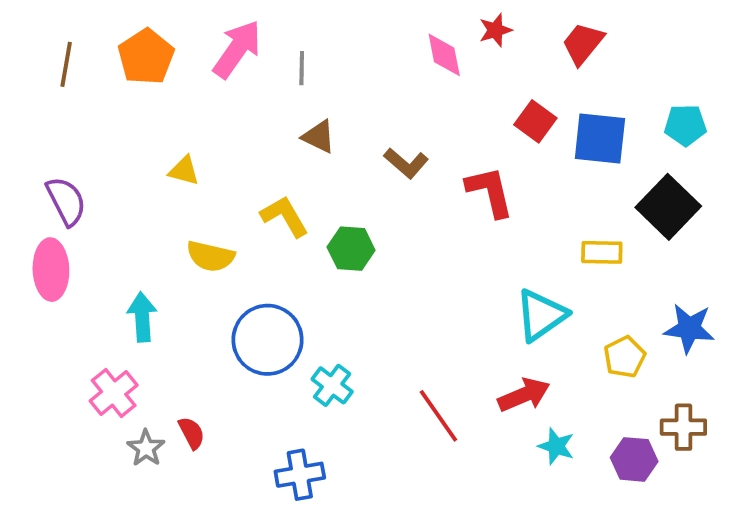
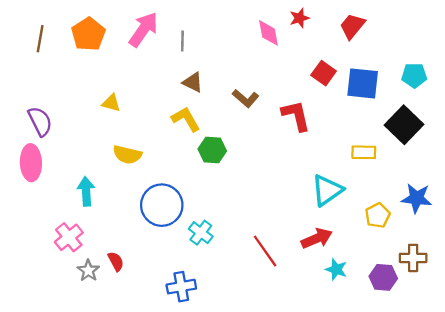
yellow L-shape: (285, 216) -> (186, 119), moved

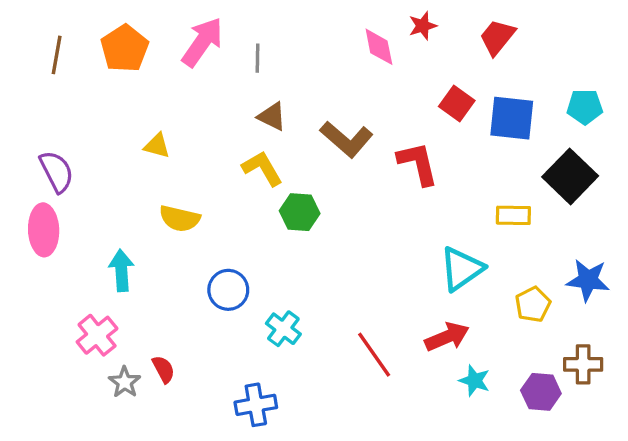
brown L-shape: (246, 98) -> (347, 139), size x1.4
blue circle: (162, 205) -> (228, 290), size x0.7

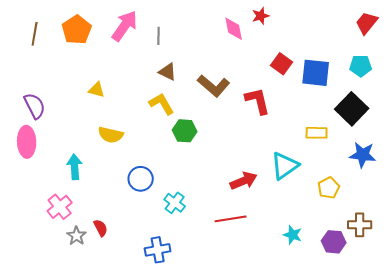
red trapezoid: (497, 37) -> (367, 23), moved
blue star: (588, 280) -> (363, 155), moved
red arrow: (447, 337) -> (244, 181), moved
red line: (374, 355) -> (231, 219), turned -64

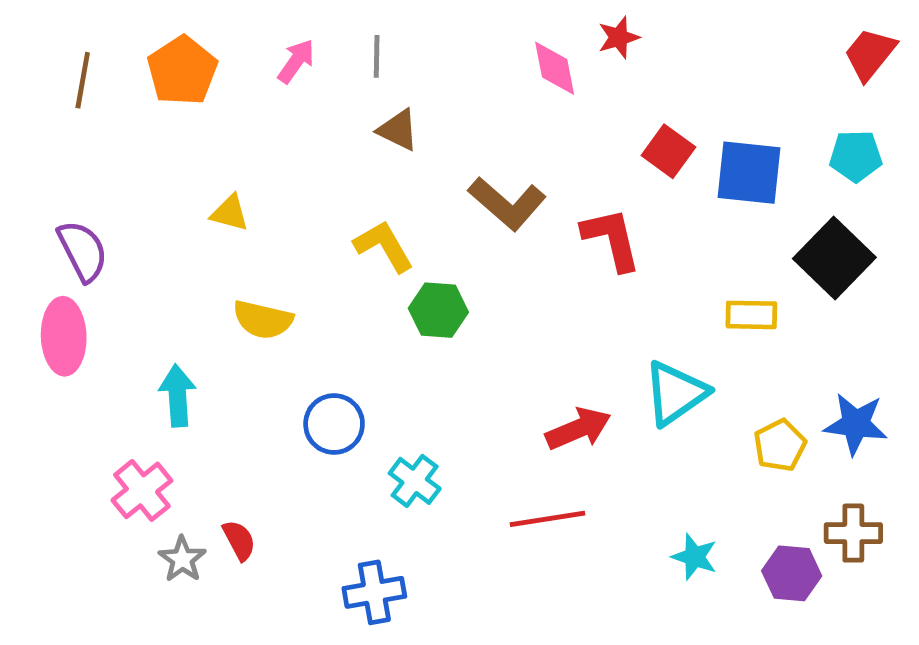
pink arrow: (125, 26) -> (296, 61), size x0.6
gray line: (159, 36) -> (377, 56), moved
brown triangle: (168, 72) -> (398, 130), moved
blue star: (363, 155) -> (856, 424), moved

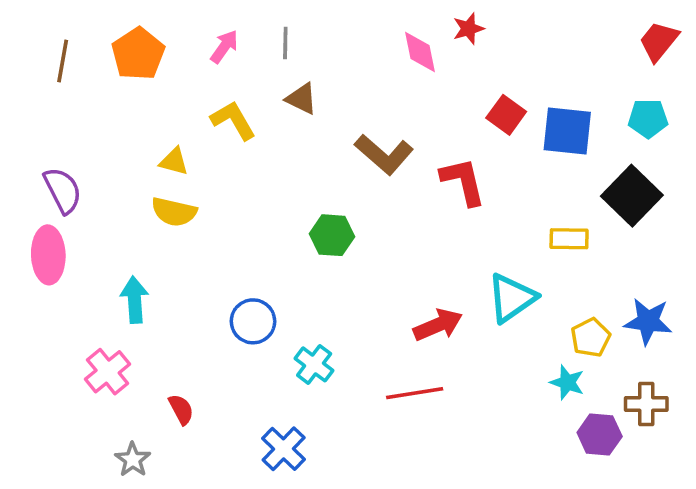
yellow L-shape: (384, 246) -> (233, 120), moved
yellow semicircle: (263, 320) -> (174, 212), moved
cyan star: (694, 557) -> (567, 382), moved
gray star: (182, 559) -> (133, 460), moved
blue cross: (374, 592) -> (284, 449), turned -36

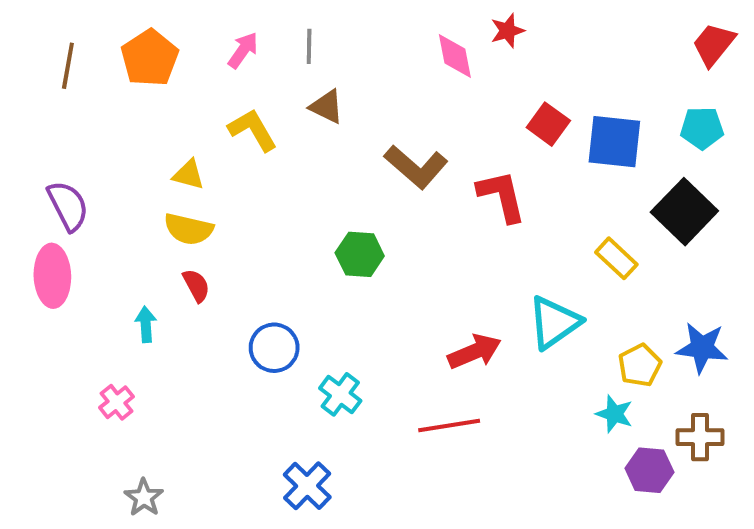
yellow rectangle: (569, 239) -> (616, 258), turned 42
cyan arrow: (134, 300) -> (146, 324), size x0.7
pink cross: (108, 372) -> (117, 402), size x0.7
red semicircle: (181, 409) -> (196, 286), moved

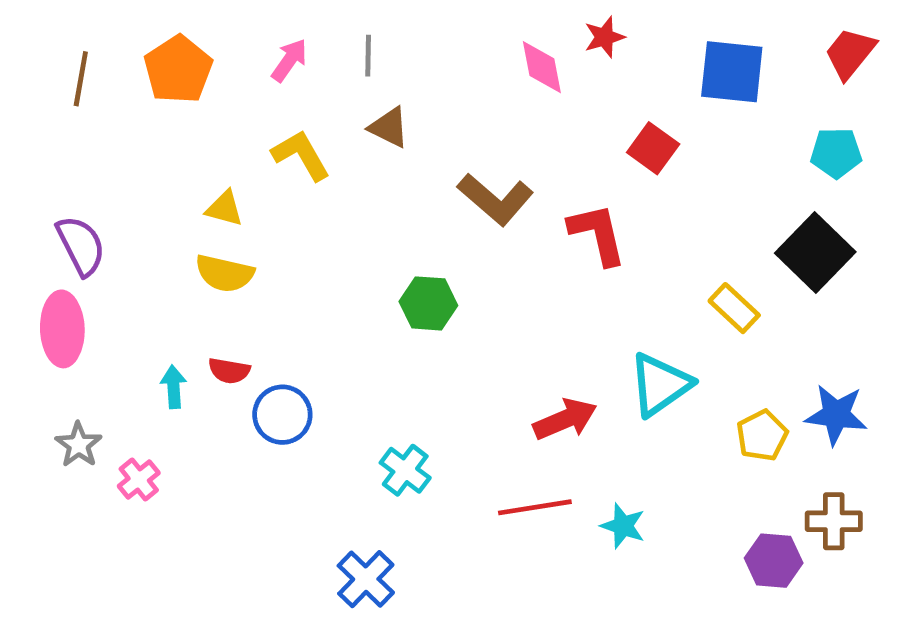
blue square: (614, 142) -> (732, 72), moved
red semicircle: (196, 286) -> (229, 371), moved, turned 128
blue circle: (274, 348) -> (282, 415), moved
cyan star: (614, 414) -> (623, 526), moved
gray star: (144, 497) -> (79, 445), moved

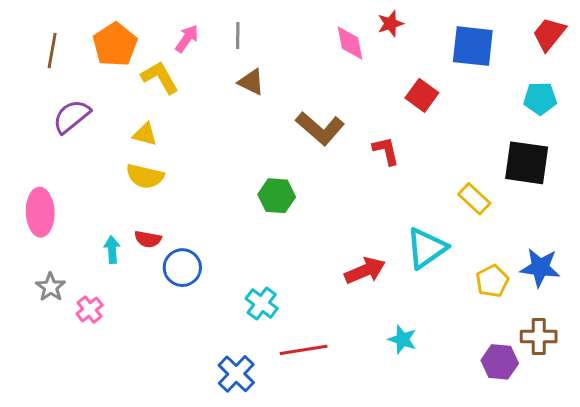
yellow L-shape: (301, 155) -> (160, 77), moved
red L-shape: (597, 234) -> (386, 151), size x0.7
purple semicircle: (81, 246) -> (72, 116), moved, turned -102
black square: (815, 252) -> (527, 163), turned -36
red line: (535, 507) -> (304, 350), moved

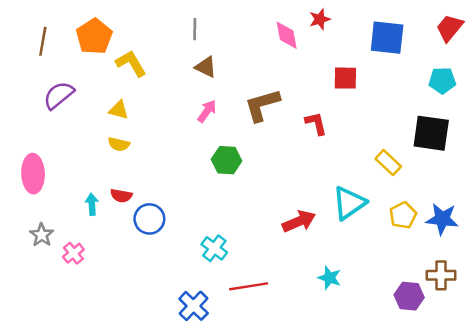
pink arrow: (187, 39) -> (207, 111), moved
red square: (422, 95) -> (345, 78), turned -35
brown L-shape: (320, 128) -> (262, 105), turned 123
yellow semicircle: (145, 176) -> (119, 144), size x0.7
yellow pentagon: (492, 281) -> (403, 215), moved

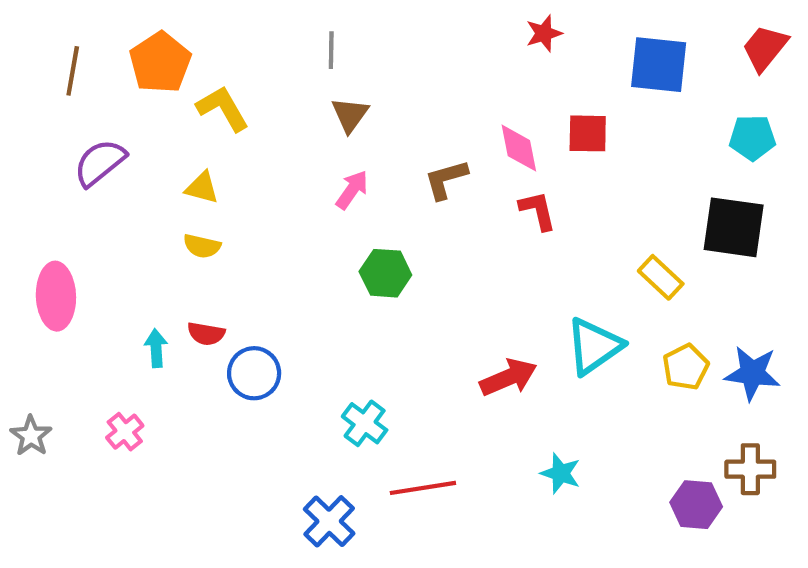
pink diamond: (287, 35) -> (519, 148), moved
brown triangle: (206, 67) -> (350, 115), turned 40
brown L-shape: (262, 105) -> (446, 179), size x0.7
gray star: (42, 235) -> (31, 436), moved

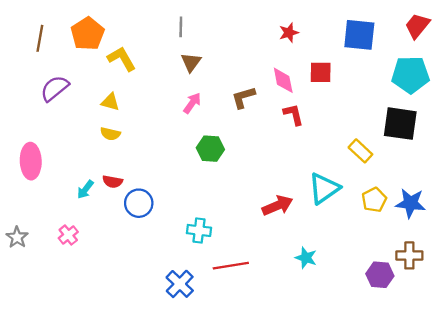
red star: (544, 33) -> (289, 33), moved
cyan pentagon: (752, 138) -> (410, 75), size x1.5
cyan arrow: (156, 348) -> (85, 190), turned -138
cyan cross: (365, 423) -> (199, 230), turned -30

